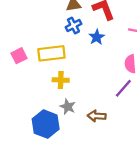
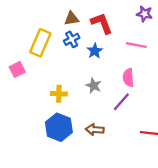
yellow rectangle: (51, 53) -> (40, 43), moved, turned -60
gray star: (68, 107) -> (94, 86), moved
blue hexagon: (46, 124) -> (59, 127), moved

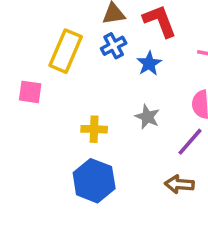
pink square: (17, 69) -> (30, 92), turned 35
brown arrow: (95, 130) -> (179, 184), moved

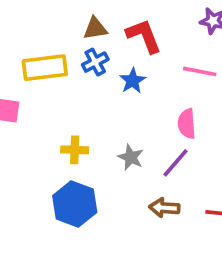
yellow rectangle: (66, 51) -> (45, 68), turned 60
gray star: (147, 117) -> (131, 157), moved

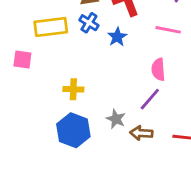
blue cross: (95, 62) -> (89, 23), turned -30
gray star: (131, 157) -> (116, 119), moved

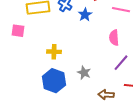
purple line: (150, 99) -> (121, 63), moved
brown arrow: (141, 133) -> (106, 95), moved

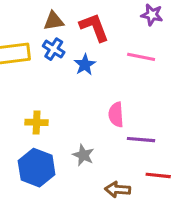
pink semicircle: (114, 38) -> (116, 115), moved
purple line: (121, 63) -> (141, 140), turned 54

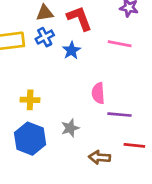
blue cross: (54, 49) -> (45, 37), turned 30
gray star: (83, 155) -> (70, 128), turned 30

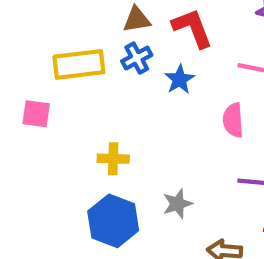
pink semicircle: (98, 93) -> (233, 120), moved

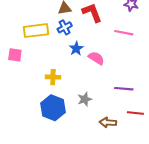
blue star: (180, 79) -> (76, 49), moved
pink semicircle: (233, 120) -> (96, 58), moved, turned 126

